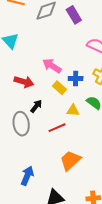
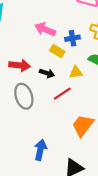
red arrow: (24, 82) -> (20, 65), moved
black arrow: (36, 106) -> (47, 73), moved, turned 80

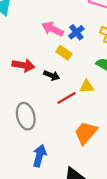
blue cross: (72, 38) -> (76, 32), moved, turned -32
yellow triangle: (76, 72) -> (87, 87), moved
gray ellipse: (24, 96) -> (26, 116), moved

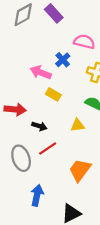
blue cross: (76, 32) -> (63, 60), moved
black arrow: (52, 75) -> (39, 126), moved
red line: (66, 98) -> (48, 148), moved

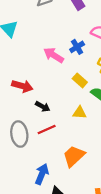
yellow rectangle: (53, 94) -> (80, 80), moved
blue arrow: (37, 195) -> (42, 174), moved

